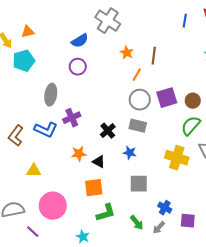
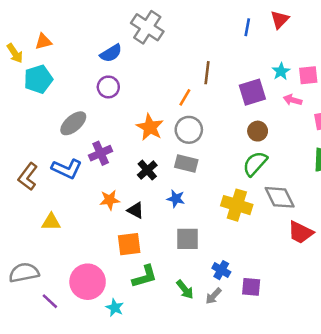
orange star: (127, 53) -> (150, 127), moved, size x1.5
gray ellipse: (51, 95) -> (73, 123), turned 40
purple square: (167, 98) -> (252, 92), moved
pink circle: (53, 206) -> (88, 282), moved

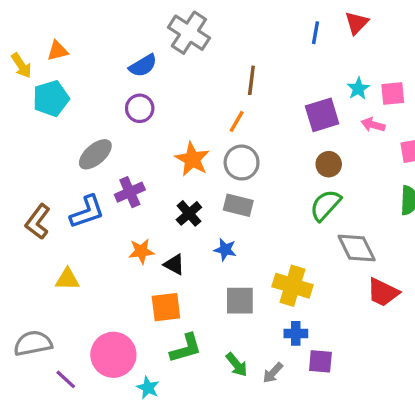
brown line: (207, 73) -> (251, 80), moved
blue L-shape: (67, 169) -> (87, 212), turned -44
yellow cross: (237, 205) -> (293, 286), moved
blue cross: (221, 270) -> (296, 333), moved, turned -30

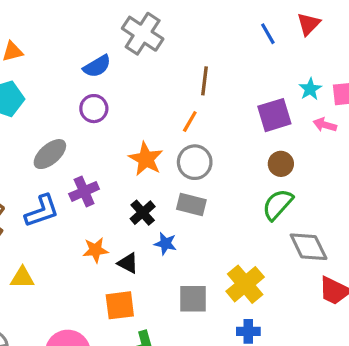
blue line: (316, 33) -> (268, 34), turned -40
blue star: (225, 250) -> (165, 244), moved
yellow cross: (293, 286) -> (245, 284), turned 33

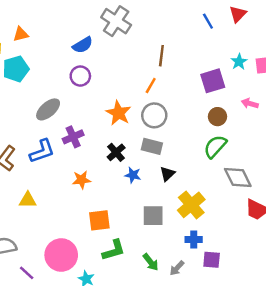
pink arrow: (325, 125) -> (250, 103), moved
black triangle: (128, 263) -> (167, 174), moved, turned 49

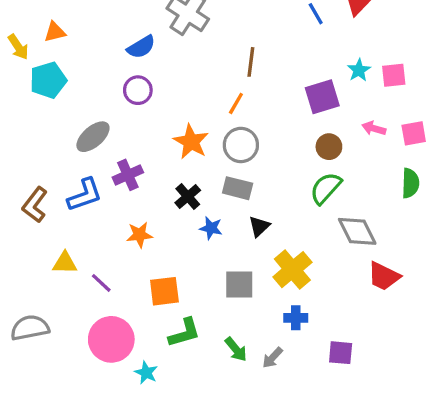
purple square: (212, 260) -> (341, 353), moved
purple line: (27, 273) -> (101, 283), moved

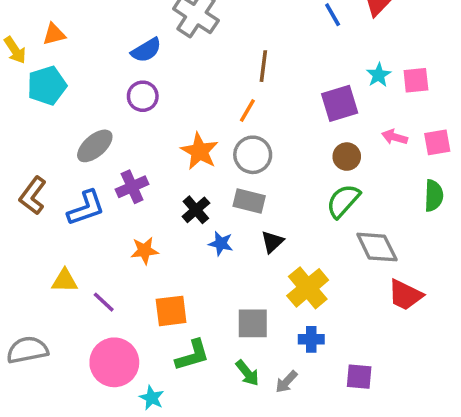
brown L-shape: (35, 205) -> (33, 196), moved
gray square: (239, 285) -> (253, 323), moved

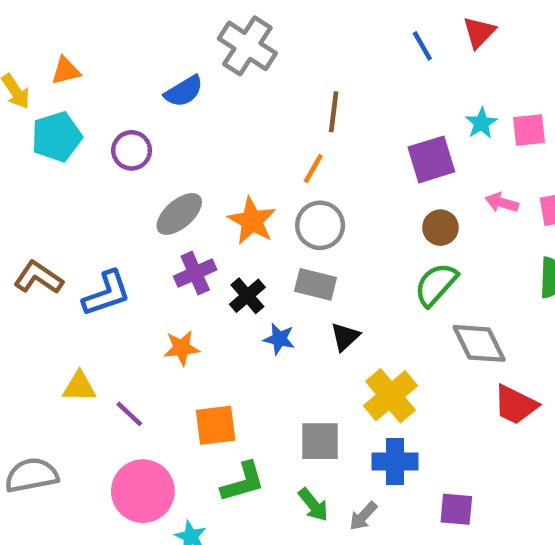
purple circle: (143, 96) -> (132, 150), moved
gray ellipse: (95, 146) -> (179, 214), moved
purple cross: (132, 187) -> (195, 273), moved
brown L-shape: (33, 196) -> (38, 278), turned 87
blue cross: (311, 339) -> (395, 462), size x1.4

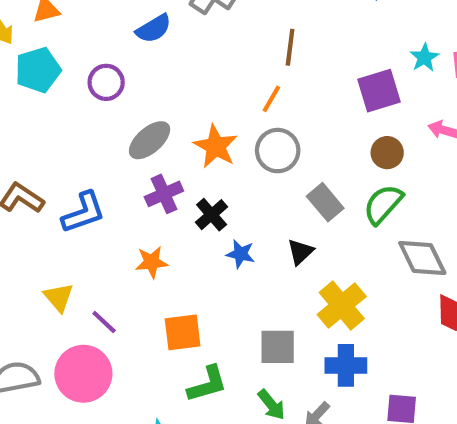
gray rectangle: (316, 284) -> (325, 202), moved, turned 36
yellow triangle: (79, 387) -> (59, 297), turned 48
pink circle: (143, 491) -> (83, 374), moved

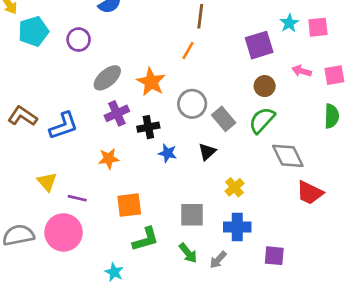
gray circle: (278, 151) -> (192, 104), moved
black cross: (212, 215) -> (148, 127), turned 30
yellow cross: (342, 306) -> (235, 187), size x0.6
purple line: (104, 322) -> (77, 198), turned -30

